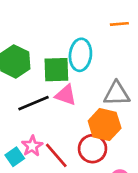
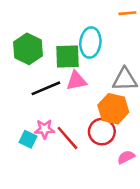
pink triangle: (66, 95) -> (76, 81), turned -30
pink star: (32, 146) -> (45, 129), turned 30
cyan square: (15, 157) -> (28, 139), turned -30

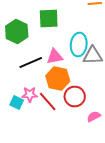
cyan ellipse: (90, 43) -> (79, 44), moved
green square: (67, 57) -> (49, 18), moved
orange hexagon: (113, 109) -> (58, 78), moved

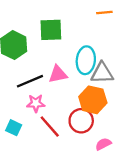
orange hexagon: (58, 78) -> (93, 100), moved
pink star: (30, 94) -> (36, 103), moved

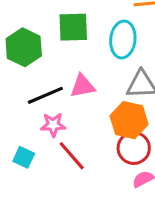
cyan ellipse: (86, 60) -> (123, 40), moved
red circle: (81, 121) -> (134, 148), moved

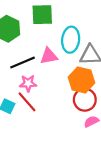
cyan ellipse: (123, 40) -> (71, 40), moved
red line: (72, 156) -> (27, 102), moved

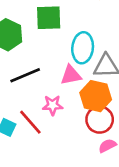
pink triangle: (49, 56) -> (71, 75), moved
pink star: (28, 83) -> (53, 105), moved

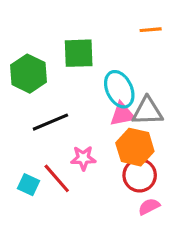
cyan ellipse: (83, 48) -> (119, 89), turned -32
pink triangle: (71, 75) -> (122, 114), moved

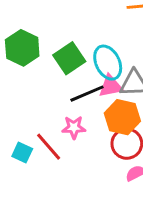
green square: (79, 53) -> (69, 58), moved, turned -32
black line: (50, 122) -> (87, 94), moved

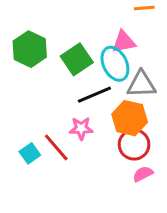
pink triangle: (111, 86) -> (124, 42), moved
cyan square: (22, 152) -> (30, 153), turned 30

